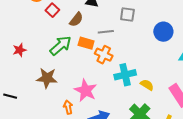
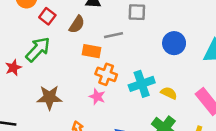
blue circle: (163, 32) -> (174, 43), moved
green arrow: (61, 46) -> (38, 49), moved
orange cross: (104, 55) -> (106, 74), moved
pink star: (86, 90) -> (97, 97), moved, size x0.6

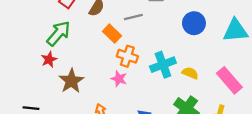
orange rectangle: (91, 51) -> (112, 34), turned 36
red star: (13, 68) -> (49, 60), moved
brown star: (49, 97) -> (71, 81), turned -30

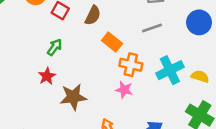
gray line: (133, 17) -> (152, 28), moved
green arrow: (59, 33) -> (55, 47), size x0.6
brown star: (71, 81) -> (73, 97), turned 30

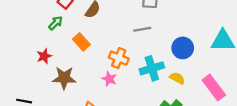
blue circle: (199, 22) -> (183, 48), moved
orange rectangle: (112, 42) -> (81, 42), moved
green arrow: (55, 47) -> (56, 23), moved

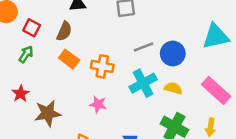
gray line: (142, 29) -> (144, 47), moved
orange rectangle: (81, 42) -> (69, 59), moved
orange cross: (119, 58) -> (102, 66), moved

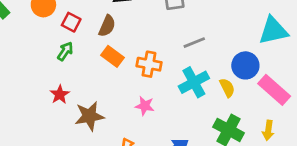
blue circle: (173, 53) -> (245, 65), moved
yellow semicircle: (173, 88) -> (227, 88), turned 48

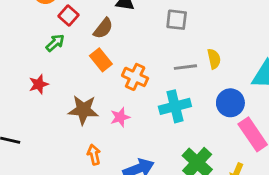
yellow semicircle: (227, 88) -> (214, 59), moved
pink star: (145, 106) -> (120, 117), turned 30
brown star: (89, 116) -> (83, 110), moved

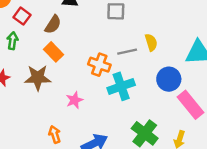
green arrow: (55, 43) -> (13, 41), turned -35
orange cross: (135, 77) -> (99, 65), moved
brown star: (83, 110) -> (38, 78), moved

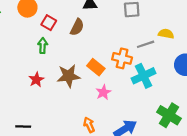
yellow semicircle: (151, 42) -> (166, 34), turned -56
orange rectangle: (53, 52) -> (96, 67), moved

